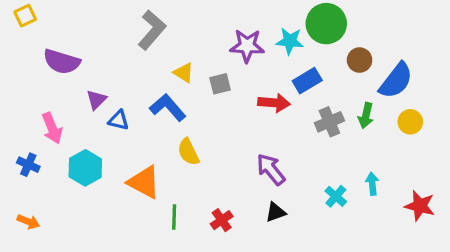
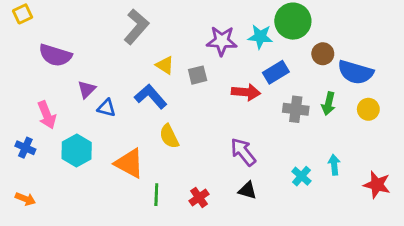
blue semicircle: (396, 81) -> (356, 72), turned 68
gray cross: (329, 122) -> (296, 109), turned 30
black triangle: (276, 212) -> (247, 190), turned 36

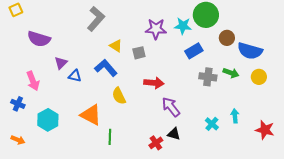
red arrow: (246, 92) -> (154, 83), moved
green arrow: (328, 104) -> (231, 73), turned -84
cyan hexagon: (77, 151) -> (48, 120), moved
red cross: (199, 197) -> (156, 143), moved

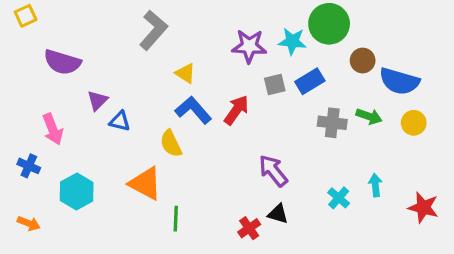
gray square: (139, 53) -> (275, 84), moved
blue L-shape: (106, 68) -> (193, 110), moved
red arrow: (154, 83) -> (236, 110), moved, turned -60
yellow semicircle: (119, 96) -> (171, 144), moved

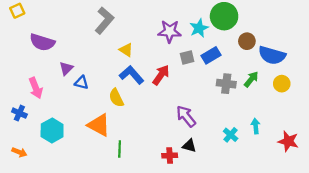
cyan star: (292, 41) -> (199, 28), turned -30
green arrow: (369, 116) -> (251, 79), turned -70
red cross: (249, 228) -> (170, 155), turned 32

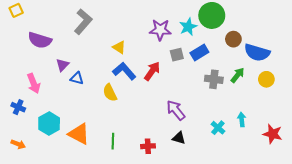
gray L-shape: (104, 21) -> (83, 22), moved
orange triangle: (99, 125) -> (79, 134), moved
red cross: (170, 155) -> (148, 146), moved

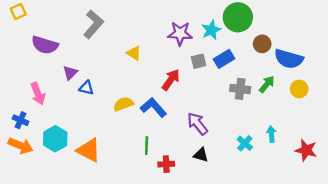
blue L-shape: (124, 71) -> (153, 107), moved
yellow semicircle: (110, 93) -> (123, 104), turned 96
green line: (113, 141) -> (147, 146), moved
orange arrow: (18, 144) -> (21, 146), moved, size x1.5

